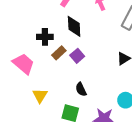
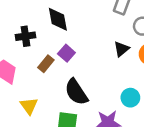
brown rectangle: (59, 53) -> (46, 64), moved
black semicircle: (81, 89) -> (76, 92), size x1.6

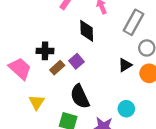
black diamond: (58, 19) -> (87, 31), moved
black cross: (25, 36) -> (45, 51), moved

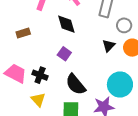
black cross: (45, 51) -> (40, 75), moved, turned 35
brown rectangle: (57, 68) -> (23, 33), moved, turned 40
cyan circle: (126, 109) -> (120, 84), size x1.6

